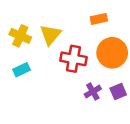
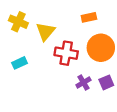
yellow cross: (20, 36) -> (18, 22), moved

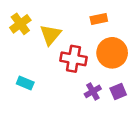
yellow cross: (18, 22) -> (20, 24), turned 30
cyan rectangle: (19, 63) -> (25, 83), moved, turned 48

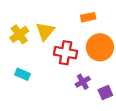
yellow cross: (20, 24) -> (19, 34), moved
purple square: (118, 91) -> (105, 92), moved

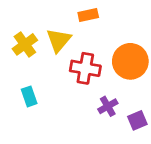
orange rectangle: (88, 17) -> (88, 15), moved
cyan rectangle: (23, 74) -> (29, 96), turned 48

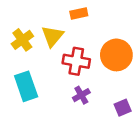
cyan rectangle: (29, 96) -> (26, 86), size x1.6
purple cross: (108, 106) -> (81, 95), moved

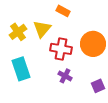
orange rectangle: (79, 14) -> (63, 11), turned 40
purple cross: (81, 95) -> (65, 76), turned -32

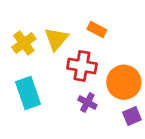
orange rectangle: (63, 11) -> (97, 30), moved
orange circle: (93, 44) -> (124, 82), moved

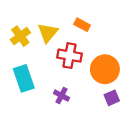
purple cross: (87, 102) -> (62, 96), moved

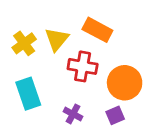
orange rectangle: (82, 25) -> (97, 30), size x1.5
purple square: (112, 98) -> (115, 115), moved

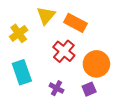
yellow triangle: (57, 39) -> (46, 16), moved
red cross: (83, 66) -> (64, 51), turned 30

